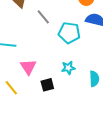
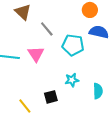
pink triangle: (28, 67) -> (36, 54), moved
yellow line: (11, 88) -> (25, 106), moved

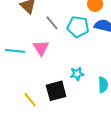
cyan pentagon: (73, 45) -> (78, 27), moved
black square: (51, 97) -> (56, 91), size x1.5

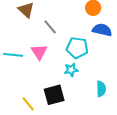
cyan pentagon: (78, 27) -> (77, 48), moved
cyan star: (77, 74) -> (71, 70), moved

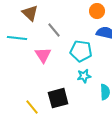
cyan line: (13, 55) -> (17, 38), moved
cyan star: (71, 70) -> (84, 76), moved

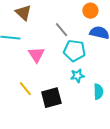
gray line: (54, 30) -> (61, 30), moved
yellow line: (32, 107) -> (25, 89), moved

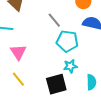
pink triangle: (36, 55) -> (18, 52), moved
black square: (51, 98) -> (56, 84), moved

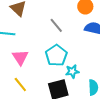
cyan pentagon: (67, 41) -> (56, 55), moved, turned 30

